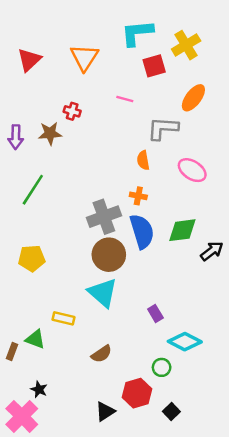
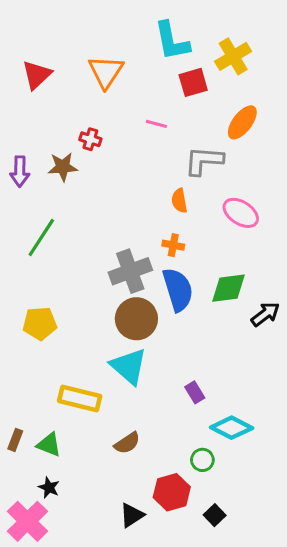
cyan L-shape: (137, 33) -> (172, 41), turned -96
yellow rectangle: (64, 318) -> (80, 399), size x1.5
green triangle: (35, 339) -> (49, 445), moved

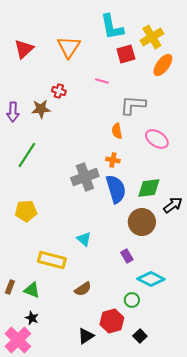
orange ellipse: (242, 122) -> (163, 65), moved
brown circle: (136, 319) -> (142, 222), moved
cyan triangle: (129, 366) -> (84, 239), size x0.6

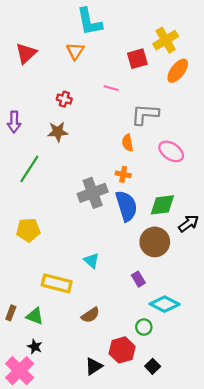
cyan L-shape: (112, 27) -> (89, 22), moved
orange triangle: (69, 47) -> (75, 51), size x0.7
brown star: (41, 109) -> (58, 132), moved

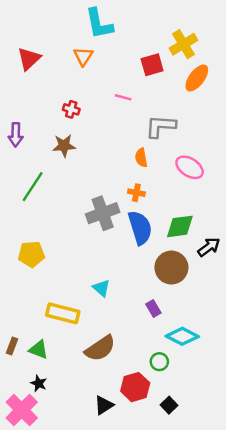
brown semicircle: (90, 315) -> (100, 348), size x1.5

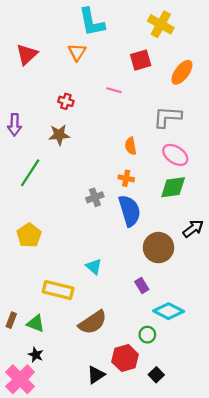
yellow cross: (183, 44) -> (161, 24), moved, turned -30
gray L-shape: (161, 126) -> (167, 117), moved
gray cross: (103, 213) -> (95, 197), size x0.6
green diamond: (180, 226) -> (173, 187), moved
yellow pentagon: (31, 254) -> (29, 235), turned -30

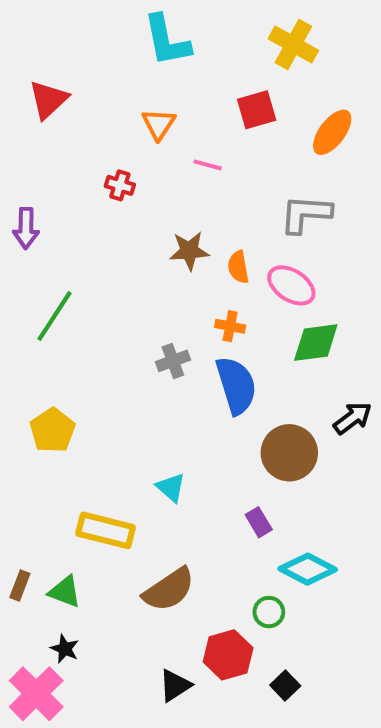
orange triangle: (77, 52) -> (159, 124), moved
brown star: (59, 135) -> (189, 251), moved
pink ellipse: (175, 155) -> (291, 285), moved

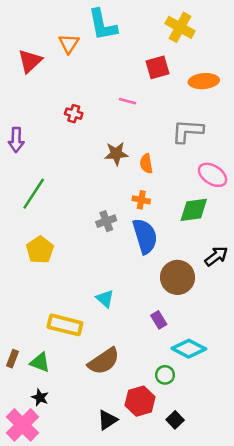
orange triangle: (159, 124) -> (69, 44), moved
orange ellipse: (332, 132) -> (204, 81), turned 48
pink ellipse: (291, 285) -> (213, 175), moved
yellow pentagon: (52, 430) -> (40, 250), moved

